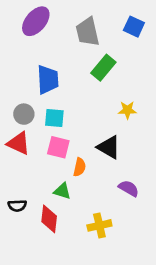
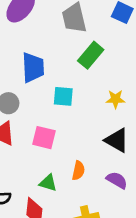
cyan square: (54, 118) -> (63, 96), moved
black triangle: (109, 147) -> (117, 140), moved
orange semicircle: (80, 167) -> (78, 171), moved

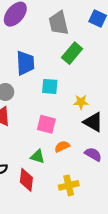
yellow star: (115, 99) -> (81, 102), moved
pink square: (44, 138) -> (46, 124), moved
orange semicircle: (78, 171) -> (62, 146), turned -128

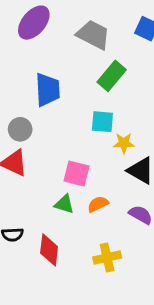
gray trapezoid: (59, 23) -> (93, 35), turned 130
cyan square: (50, 86) -> (102, 122), moved
green triangle: (38, 157) -> (64, 204), moved

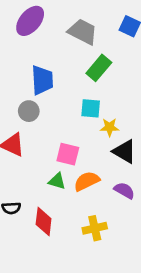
gray circle: (20, 129) -> (29, 111), moved
orange semicircle: (98, 204) -> (87, 181), size x1.4

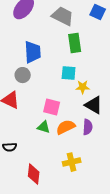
green rectangle: (99, 68) -> (75, 43), turned -48
purple semicircle: (124, 191) -> (88, 127), moved, turned 63
red diamond: (44, 222) -> (34, 174), moved

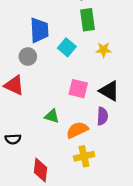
cyan square: (69, 73) -> (67, 47), moved, turned 35
yellow star: (83, 87) -> (104, 50), moved
pink square: (52, 107) -> (78, 89), moved
orange semicircle: (66, 127) -> (77, 130), moved

